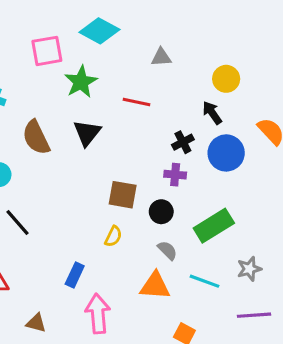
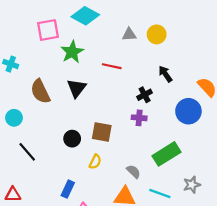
yellow circle: (226, 79) -> (157, 34), moved
blue circle: (226, 153) -> (188, 111), moved
black circle: (161, 212) -> (72, 139), moved

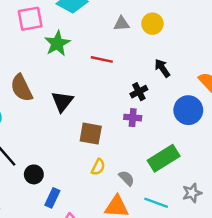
black triangle: (77, 88) -> (62, 101), moved
black circle: (72, 139) -> (34, 174), moved
yellow semicircle: (95, 162) -> (98, 167), moved

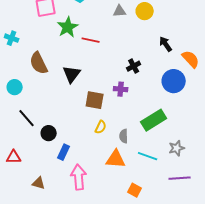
red line: (102, 59) -> (91, 40), moved
black arrow: (162, 68) -> (166, 44), moved
purple cross: (133, 118) -> (121, 89), moved
gray semicircle: (127, 178) -> (124, 136), turned -136

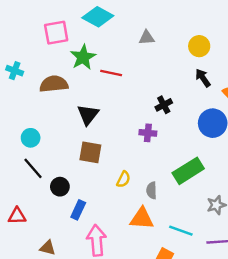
yellow circle: (145, 11) -> (199, 46), moved
brown semicircle: (39, 63) -> (54, 84), moved, turned 110
cyan circle: (15, 87) -> (31, 138), moved
brown square: (95, 100) -> (90, 152), moved
cyan line: (148, 156) -> (181, 231), moved

